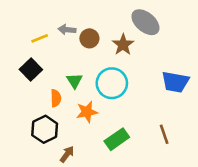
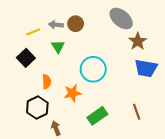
brown circle: (89, 38) -> (76, 24), moved
brown star: (123, 45) -> (138, 41), moved
green triangle: (74, 81) -> (58, 46), moved
brown arrow: (67, 154) -> (56, 128), turned -56

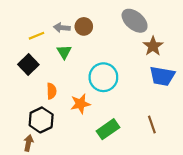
brown arrow: (56, 128) -> (28, 143), moved, turned 32

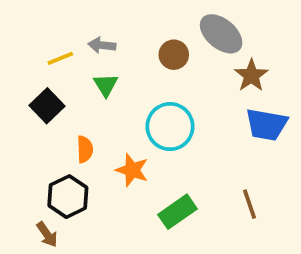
brown circle: (84, 26) -> (174, 55), moved
orange star: (80, 104) -> (132, 170), turned 30
brown arrow: (28, 143) -> (47, 234), turned 133

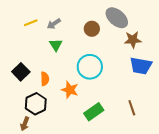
gray arrow: (102, 45) -> (54, 24), turned -40
yellow line: (60, 58) -> (31, 23), moved
brown star: (251, 75) -> (133, 40), turned 30
black square: (47, 106) -> (21, 72), moved
brown arrow: (47, 234) -> (25, 124), turned 56

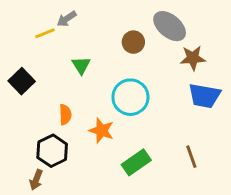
gray arrow: (54, 24) -> (67, 19), moved
black square: (21, 72) -> (22, 81), moved

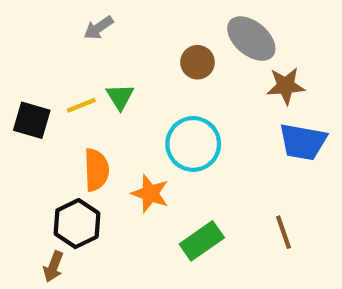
yellow line: (45, 33) -> (81, 105), moved
black square: (22, 81) -> (32, 120), turned -30
orange semicircle: (65, 115) -> (96, 170), size x1.4

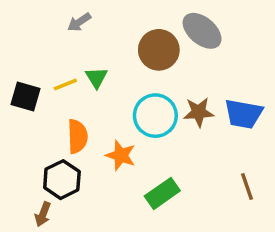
brown circle: (197, 62) -> (159, 50), size x1.5
brown star: (286, 86) -> (199, 112), moved
brown line: (284, 232) -> (247, 187), moved

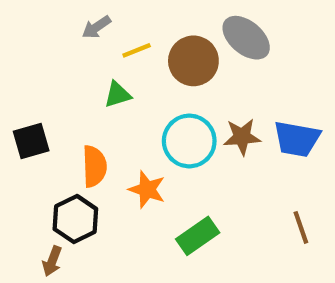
green triangle: (97, 78) -> (118, 95), turned 45
yellow line: (65, 84) -> (137, 50), moved
black square: (26, 97) -> (31, 141), moved, turned -32

